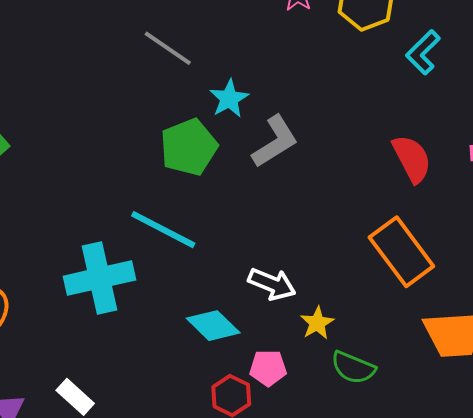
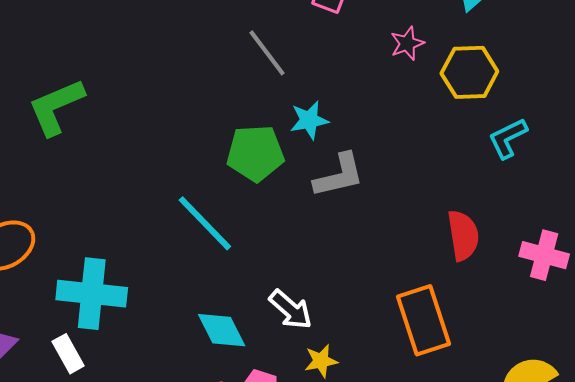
cyan cross: (100, 278) -> (92, 294), moved

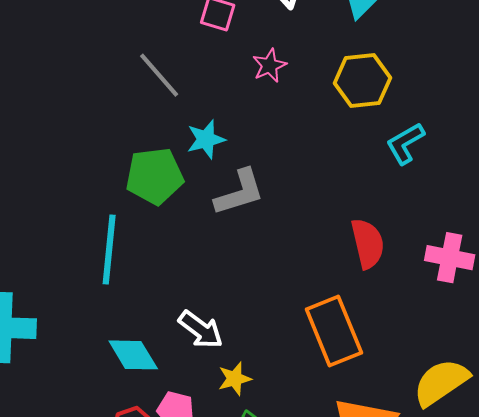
pink star: (407, 43) -> (269, 66), moved
cyan line: (205, 223) -> (109, 249), turned 54

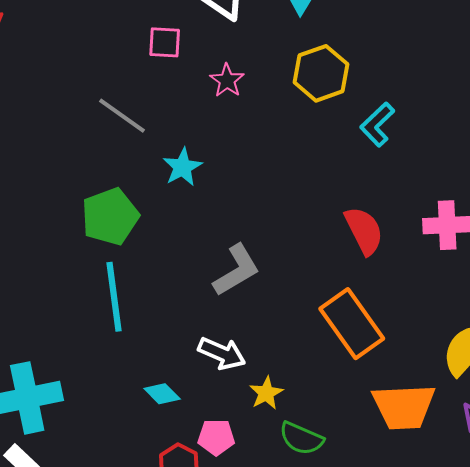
green pentagon: (155, 176) -> (110, 216), moved
gray L-shape: (239, 192) -> (236, 270), moved
cyan diamond: (133, 355) -> (162, 394), size x0.7

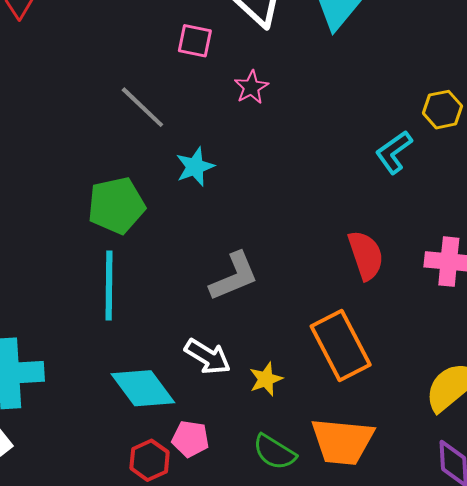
yellow hexagon: (321, 73) -> (442, 110), moved, size x0.7
yellow star: (266, 393) -> (266, 379), moved
cyan diamond: (162, 394) -> (143, 388), size x1.8
orange trapezoid: (404, 407) -> (342, 441), moved

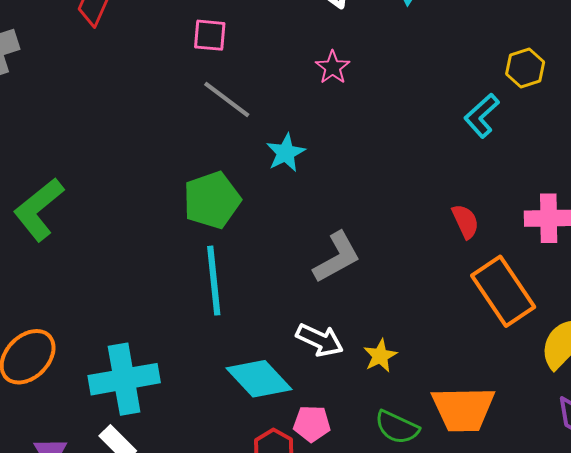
pink square: (195, 41) -> (210, 35), moved
red semicircle: (366, 255) -> (465, 221), size x0.7
orange rectangle: (341, 345) -> (503, 291), moved

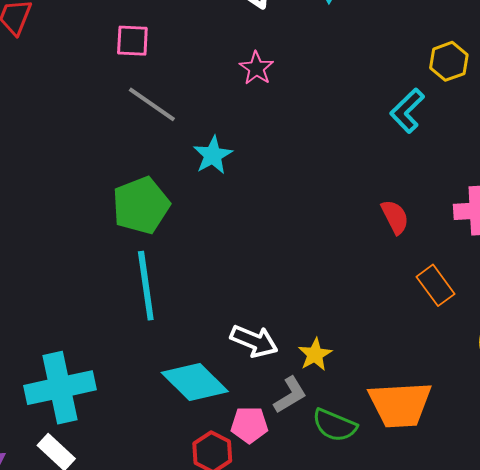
gray L-shape: (337, 257) -> (290, 395), moved, size x0.7
orange rectangle: (503, 291) -> (435, 285), size x0.6

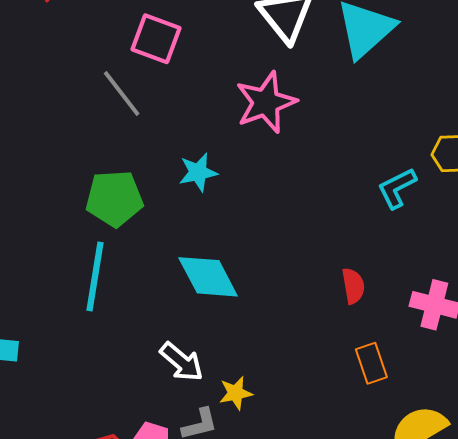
pink square: (132, 41) -> (156, 39), size x1.4
pink star: (256, 68) -> (266, 102), size x1.8
gray line: (152, 104) -> (122, 93), moved
cyan diamond: (195, 382) -> (208, 277), moved

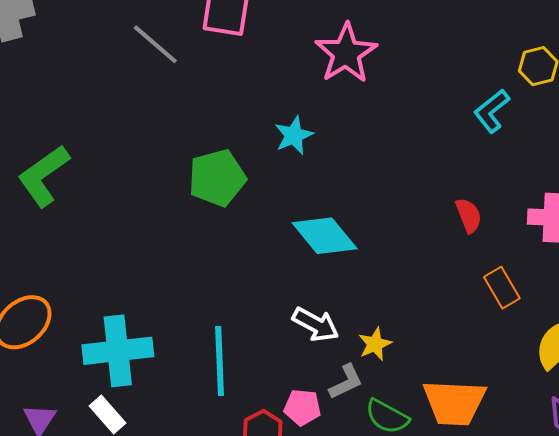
gray line: (122, 93) -> (155, 44), moved
cyan line: (95, 276) -> (220, 361), moved

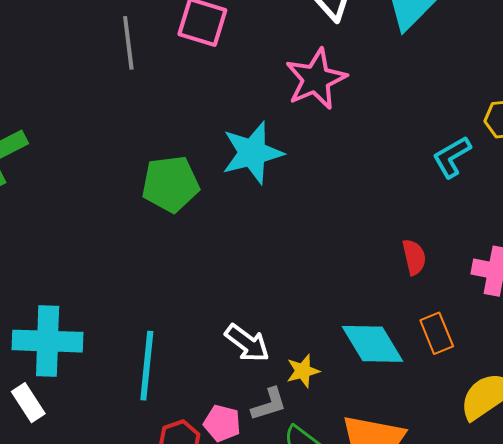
gray line: (155, 44) -> (128, 43), turned 34
cyan star: (294, 135) -> (252, 153), size x1.6
cyan diamond: (325, 236) -> (373, 344), moved

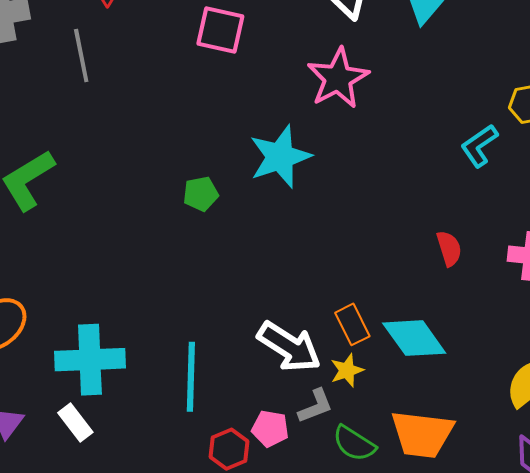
gray line: (128, 43) -> (81, 56), moved
green pentagon: (170, 184) -> (201, 194), size x0.6
orange rectangle: (437, 333) -> (352, 324), moved
white arrow: (247, 343) -> (289, 347), size x1.4

